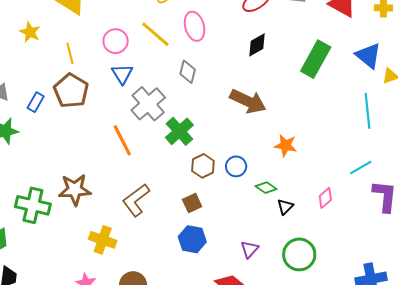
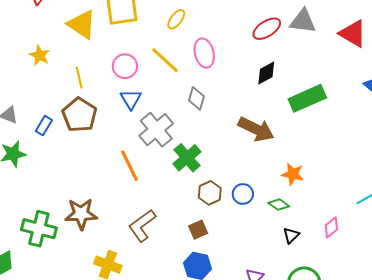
green rectangle: (316, 59) -> (307, 98), moved, turned 36
green diamond: (266, 188) -> (279, 205), moved

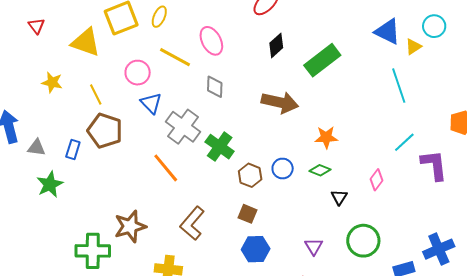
yellow ellipse: (176, 19) -> (159, 17), moved
brown square: (198, 230) -> (247, 214), turned -30

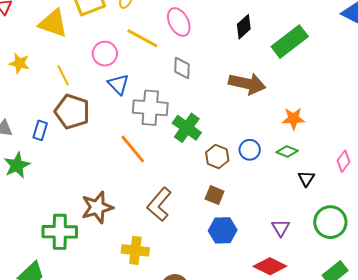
gray cross: (183, 127) -> (150, 108), turned -32

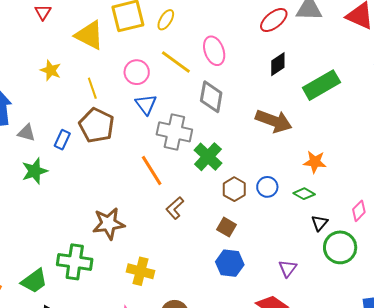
gray diamond: (182, 68) -> (211, 97), size x1.4
brown L-shape: (159, 204) -> (175, 208), moved, size x0.7
green circle: (330, 222) -> (340, 247), moved
green cross: (60, 232) -> (75, 262), moved

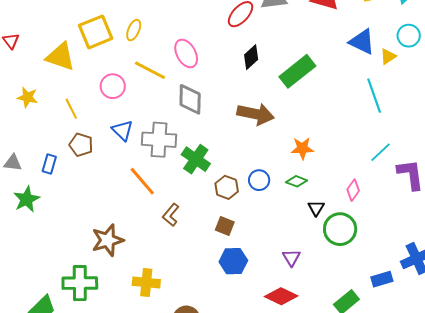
blue triangle: (146, 104) -> (122, 130), moved
brown pentagon: (97, 125) -> (81, 145), size x0.7

